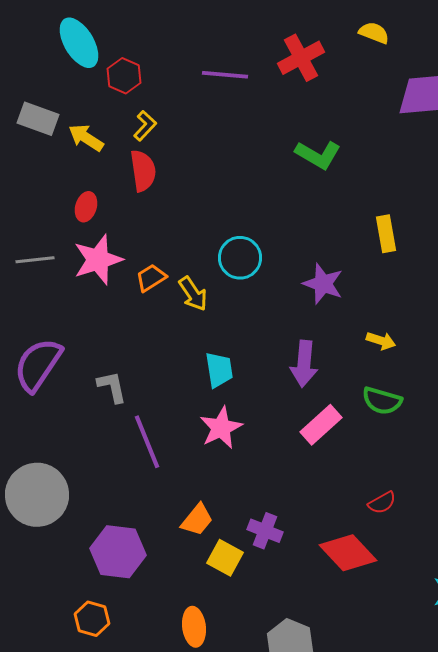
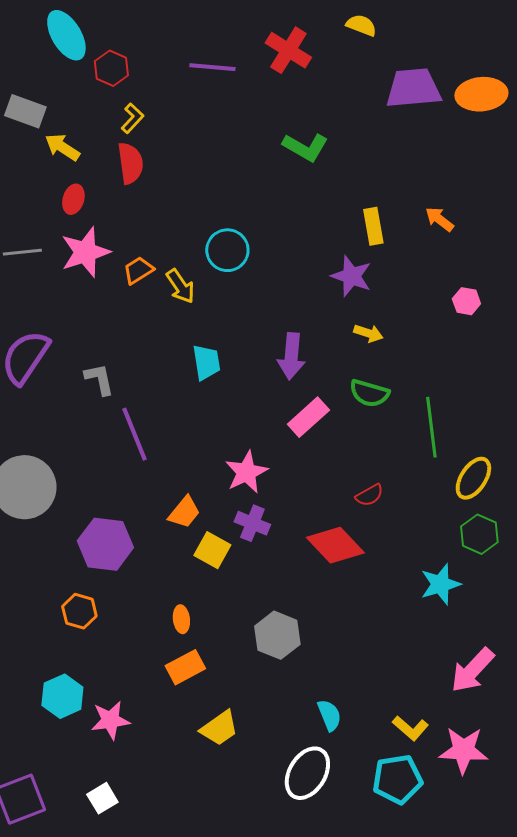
red cross: (301, 58) -> (288, 50), turned -30
yellow arrow: (86, 138) -> (62, 147), moved
purple star: (323, 284) -> (351, 276), moved
pink star: (221, 428) -> (246, 472), moved
orange ellipse: (194, 627) -> (181, 619), size x0.7

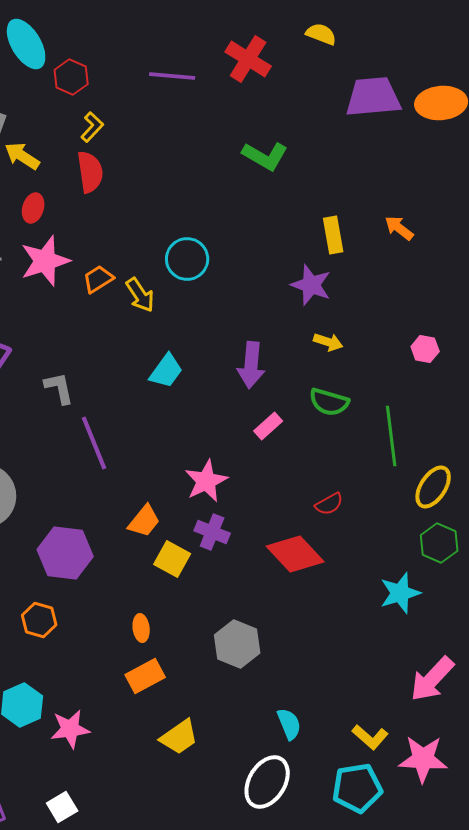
pink hexagon: (466, 301) -> (425, 349), moved
cyan trapezoid: (206, 362) -> (166, 371), turned 45
pink rectangle: (308, 417) -> (268, 426), size x0.7

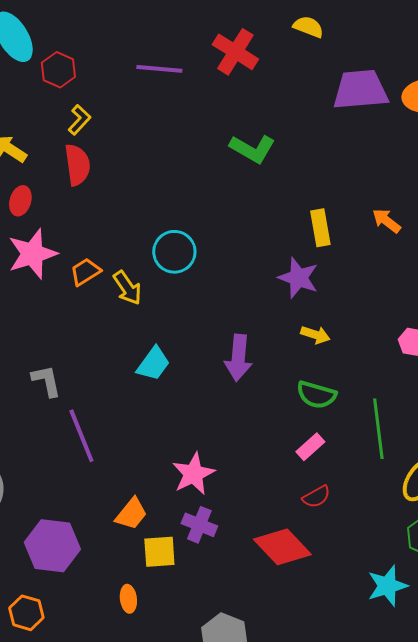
pink rectangle: (268, 426) -> (310, 447), moved
yellow square: (172, 559) -> (159, 552), turned -33
orange ellipse: (141, 628) -> (128, 599), moved

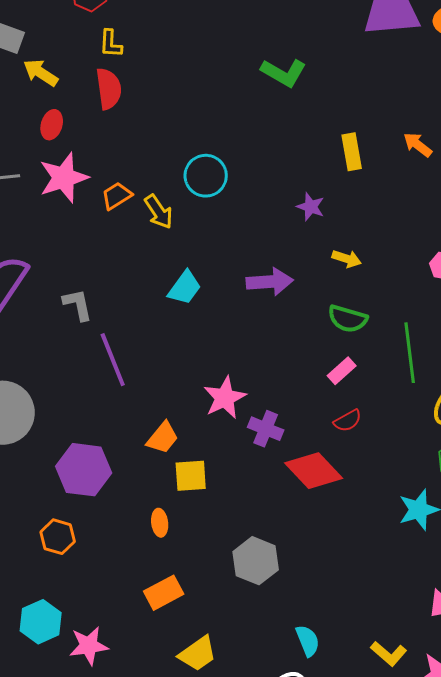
yellow L-shape: (79, 120) -> (111, 44), turned 140
purple star: (298, 278) -> (311, 207), moved, size x0.7
purple arrow: (238, 358) -> (270, 282), turned -99
purple cross: (199, 525) -> (266, 429), moved

